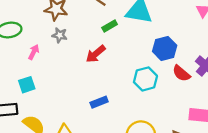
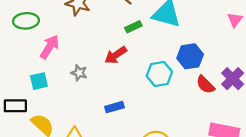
gray star: (60, 35) -> (79, 73), moved
pink arrow: (34, 52) -> (50, 47), size x1.5
cyan hexagon: (145, 79) -> (159, 74), moved

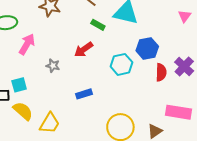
green rectangle: (133, 27) -> (98, 25), turned 56
cyan square: (39, 81) -> (19, 85), moved
red semicircle: (205, 85) -> (161, 72), turned -132

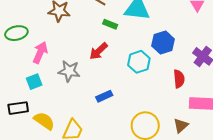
gray star: (53, 66) -> (69, 71), size x1.5
red semicircle: (161, 72) -> (179, 79), moved
cyan square: (19, 85) -> (34, 82), moved

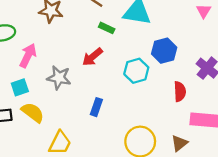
blue rectangle: (104, 96) -> (96, 107), turned -49
yellow semicircle: (44, 121) -> (33, 112), moved

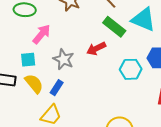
green rectangle: (107, 28) -> (114, 27), size x1.6
blue rectangle: (96, 107) -> (57, 88), moved

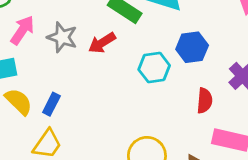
gray star: (63, 59) -> (62, 37), moved

